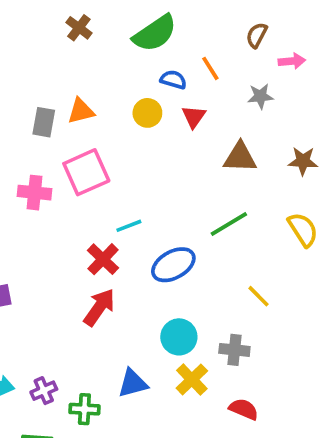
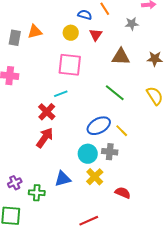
pink square: (86, 172) -> (70, 65), moved, turned 30
green line: (229, 224) -> (115, 93), turned 70
blue ellipse: (173, 265) -> (99, 126), moved
yellow line: (259, 296) -> (122, 131), moved
gray cross: (234, 350) -> (110, 152), moved

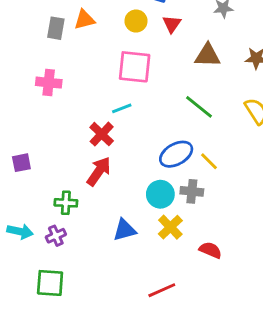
green cross: (37, 193) -> (66, 203), moved

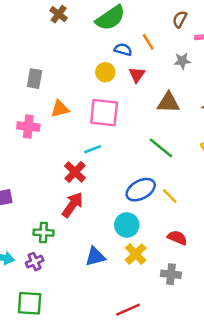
orange triangle: (84, 20) -> (60, 109), moved
gray cross: (192, 191) -> (171, 274), moved
red semicircle: (210, 250) -> (177, 238), moved

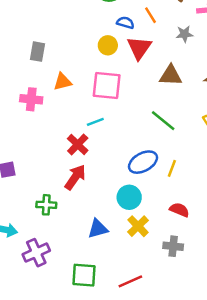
red triangle: (137, 75) -> (139, 48), size x1.5
yellow line: (170, 196) -> (172, 168), turned 66
purple cross: (35, 262) -> (36, 253), moved, size x1.5
green square: (30, 303) -> (84, 275), moved

